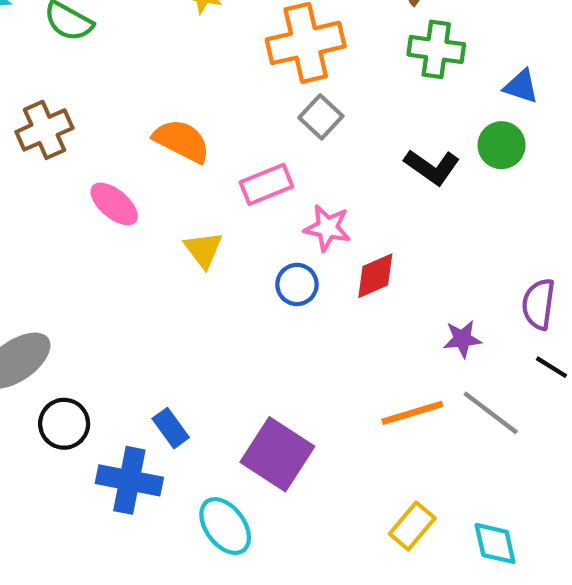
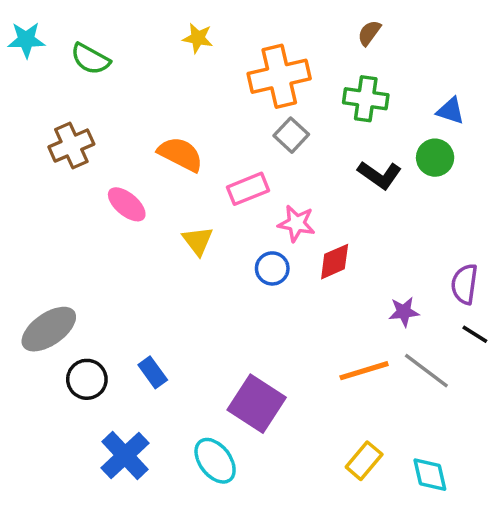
green cross: (436, 49) -> (366, 99), moved
blue rectangle: (171, 428) -> (153, 372), moved
blue cross: (129, 480) -> (125, 456), moved, turned 36

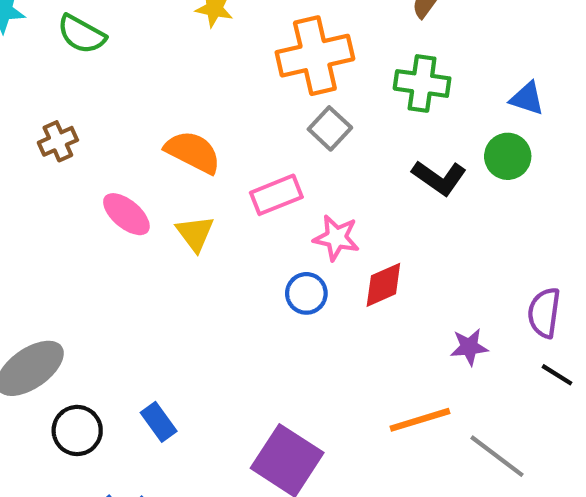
brown cross: (71, 145) -> (58, 141), size x0.7
yellow triangle: (198, 241) -> (195, 233), moved
gray line: (426, 371) -> (497, 456), moved

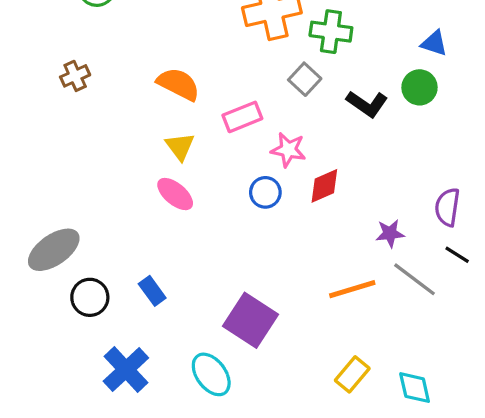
green cross: (422, 83) -> (331, 32), moved
gray square: (330, 128) -> (305, 79), moved
pink ellipse: (126, 214) -> (175, 194), moved
gray line: (497, 456) -> (415, 279), moved

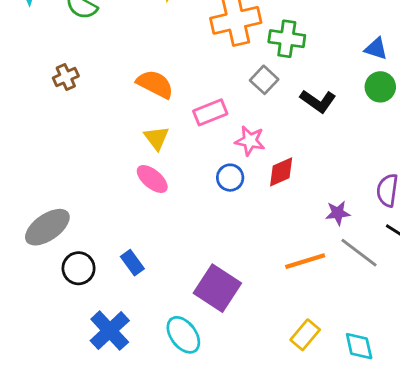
green circle: (419, 87) -> (380, 87), moved

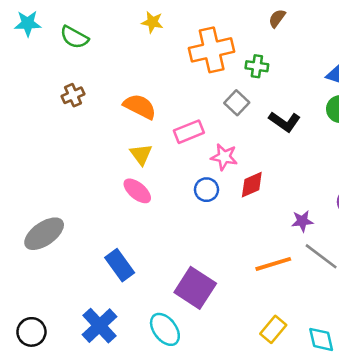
green cross: (287, 39) -> (257, 66), size x0.7
brown cross: (66, 77) -> (73, 95), moved
blue rectangle: (132, 263) -> (120, 265), size x1.4
black circle: (79, 268) -> (31, 332), moved

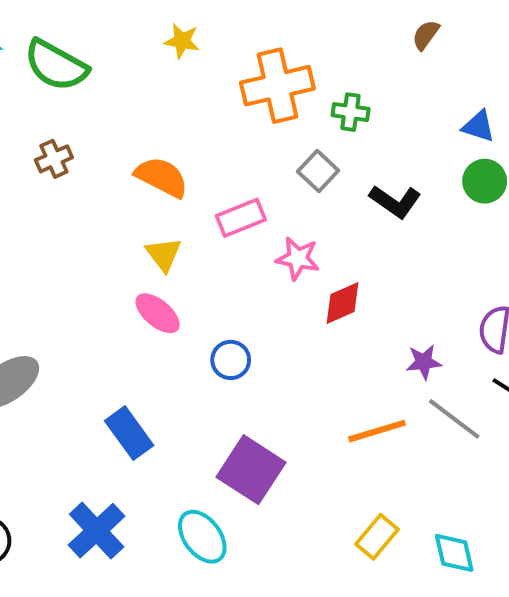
brown semicircle: (277, 18) -> (426, 35), moved
green semicircle: (74, 37) -> (56, 65), size x1.4
blue circle: (207, 190) -> (231, 360), moved

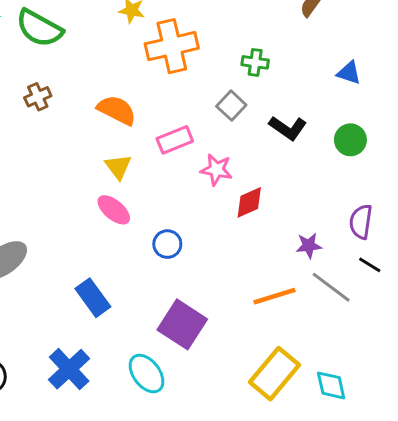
orange cross: (277, 86) -> (172, 46), moved
green circle: (485, 181) -> (350, 140), moved
yellow rectangle: (377, 537) -> (275, 374), size x1.6

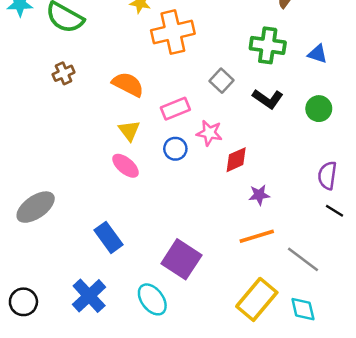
green cross: (255, 62) -> (268, 45), moved, size x1.6
blue circle: (167, 244) -> (175, 149), moved
purple star: (309, 246) -> (259, 195), moved
gray line: (331, 287) -> (303, 259), moved

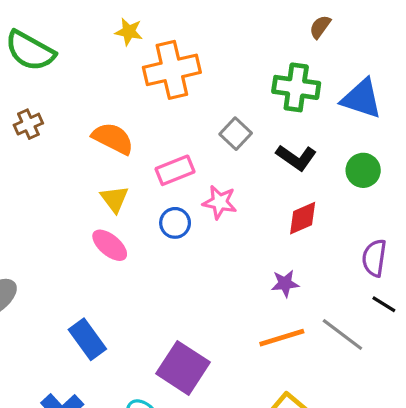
blue triangle: (318, 54) -> (362, 99), size x1.6
red diamond: (236, 160) -> (303, 218), moved
gray line: (303, 259) -> (342, 334), moved

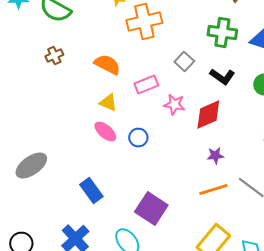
yellow triangle: (114, 199) -> (108, 102), turned -30
red diamond: (303, 218) -> (208, 114), moved, size x1.4
blue circle: (175, 223) -> (138, 138), moved

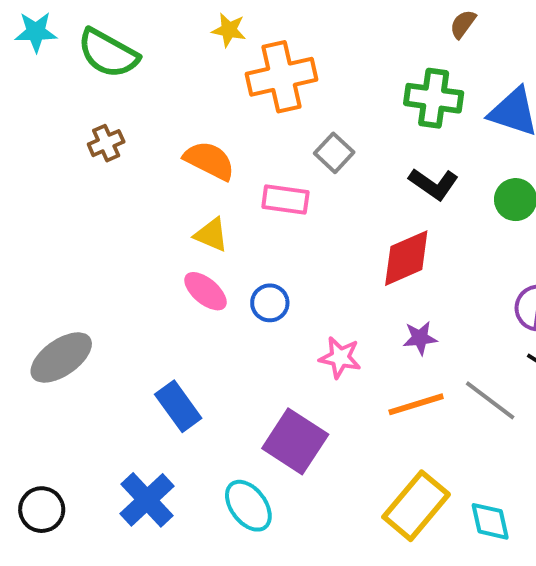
gray square: (184, 62) -> (334, 153), moved
pink rectangle: (146, 84) -> (285, 200), turned 30
pink star: (174, 104) -> (340, 358), moved

